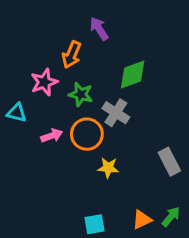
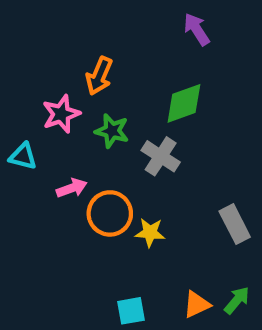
purple arrow: (99, 29) -> (197, 29), moved
orange circle: (87, 134) -> (110, 213), moved

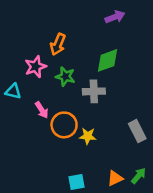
purple arrow: (197, 29) -> (115, 17), turned 102
gray cross: (161, 156) -> (94, 91), turned -35
pink arrow: (72, 188) -> (42, 110), turned 77

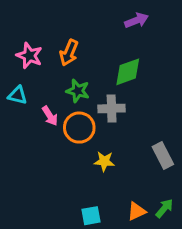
pink star: (36, 67) -> (29, 56), moved, turned -30
cyan triangle: (13, 91) -> (18, 95), moved
pink arrow: (42, 110) -> (50, 116), moved
orange circle: (64, 125) -> (79, 128), moved

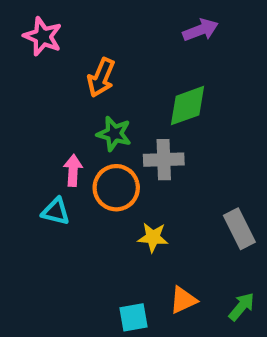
pink star: (29, 56) -> (43, 36), moved
cyan triangle: (18, 95) -> (56, 211), moved
pink arrow: (50, 116) -> (73, 170), turned -144
orange triangle: (137, 211) -> (183, 300), moved

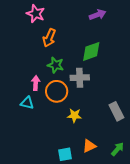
pink star: (43, 36) -> (36, 14), moved

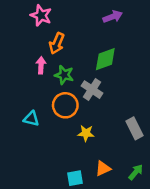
gray cross: (80, 78) -> (92, 90), turned 36
pink arrow: (36, 83) -> (41, 65), moved

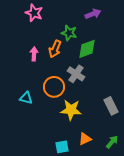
orange arrow: (57, 43) -> (55, 49), moved
green star: (64, 75) -> (69, 33), moved
yellow star: (86, 133) -> (71, 110), size x1.5

